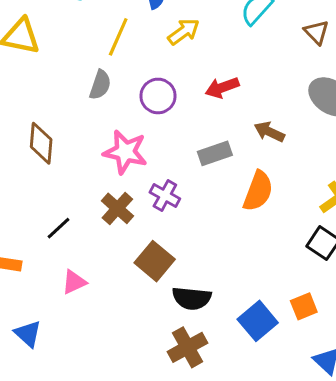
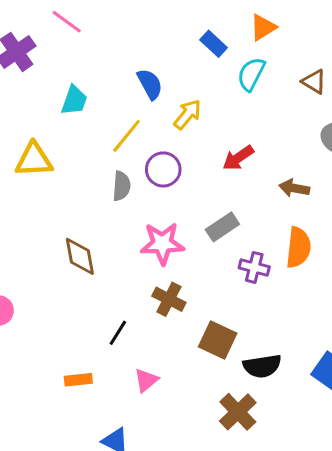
yellow line: (118, 37) -> (127, 136), turned 30
purple circle: (158, 96) -> (163, 169), moved
gray rectangle: (215, 153) -> (222, 227), moved
purple cross: (165, 195) -> (254, 267), moved
brown cross: (187, 347) -> (238, 412), moved

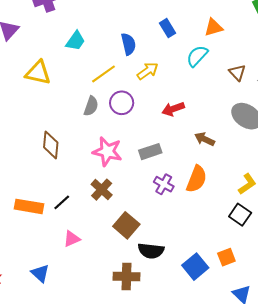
blue rectangle: (214, 44) -> (168, 28), moved
orange rectangle: (78, 380) -> (29, 206), moved, size x1.5
brown cross: (238, 412) -> (126, 277), turned 30

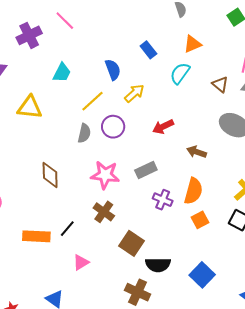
orange square: (226, 257) -> (200, 220), moved
brown cross: (126, 277) -> (138, 292), turned 30

